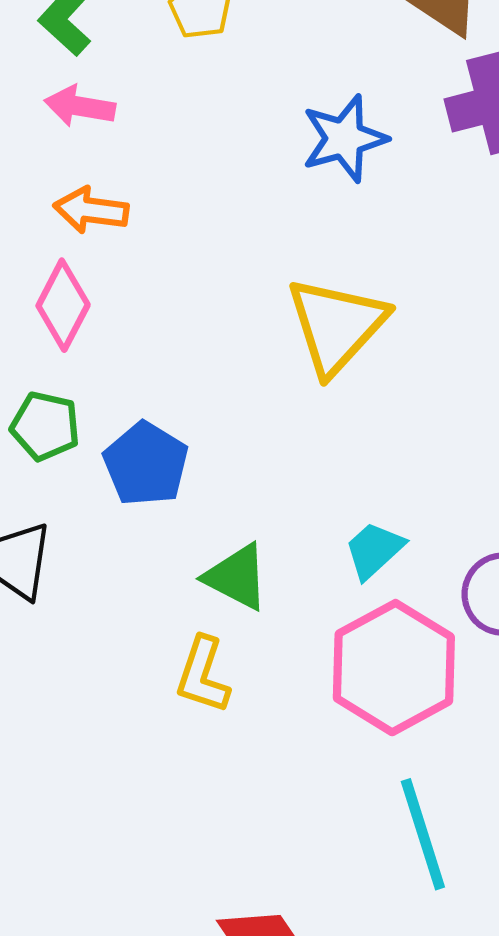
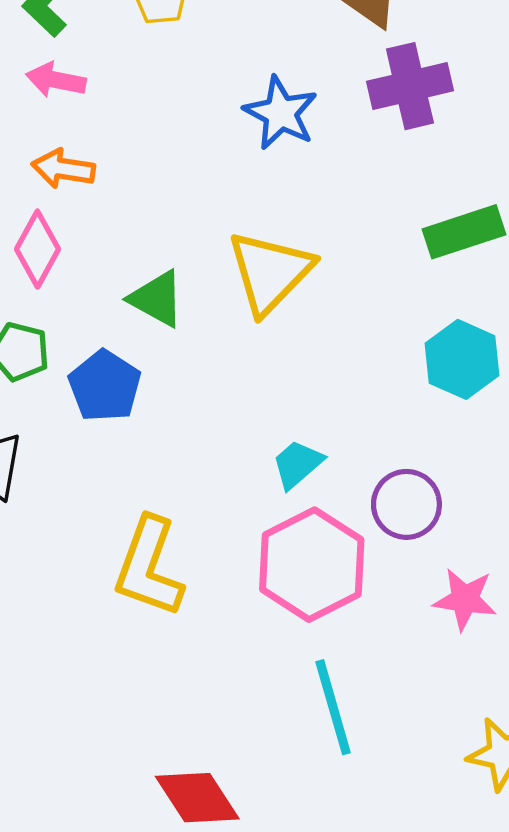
blue star: (344, 139) -> (281, 113), turned -30
green triangle: (237, 577) -> (157, 299), moved
yellow L-shape: (203, 675) -> (149, 567), size x1.5

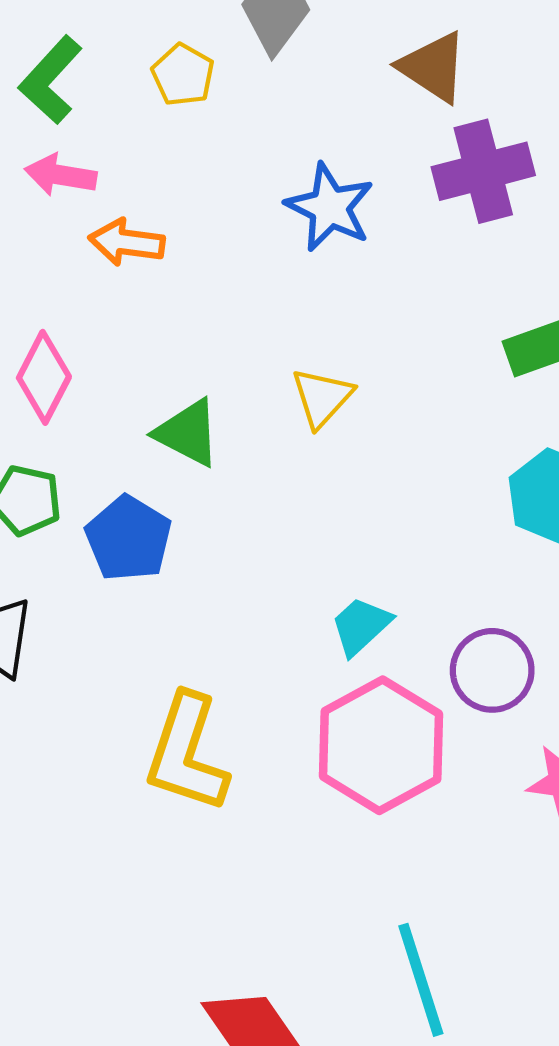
orange arrow: (63, 169) -> (127, 242), moved
yellow triangle: (270, 272) -> (322, 398), size x0.6
cyan line: (333, 707) -> (421, 980), moved

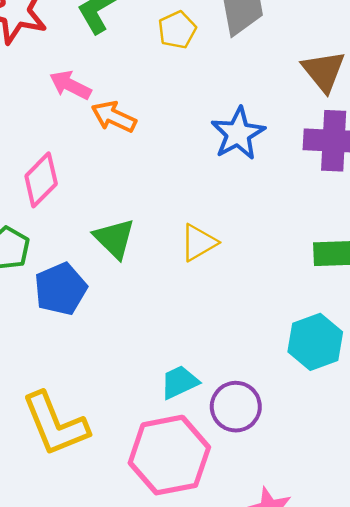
pink arrow: (61, 175) -> (70, 85), moved
purple circle: (492, 670) -> (236, 407), moved
yellow L-shape: (187, 753) -> (55, 424), turned -58

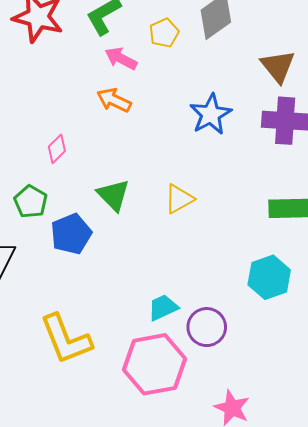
pink arrow: (70, 85) -> (121, 58), moved
pink diamond: (41, 180) -> (57, 149), size x0.7

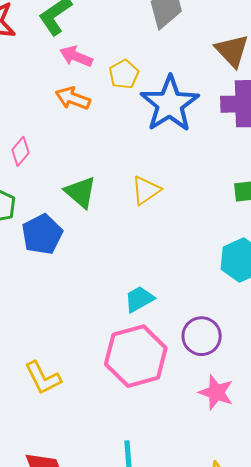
yellow pentagon: (164, 33) -> (124, 74), moved
blue star: (211, 114) -> (170, 104), size x1.4
purple circle: (207, 327) -> (202, 336), moved
yellow L-shape: (66, 339) -> (43, 378), moved, size x0.7

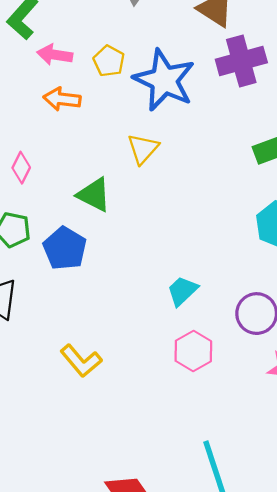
yellow triangle: (146, 190) -> (143, 149), moved
pink hexagon: (136, 356) -> (193, 351), size x0.6
yellow L-shape: (43, 378) -> (81, 361), moved

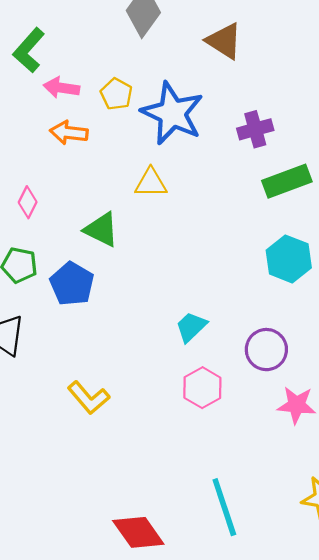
purple cross: (241, 61) -> (255, 129), moved, size x0.7
yellow triangle: (143, 149) -> (151, 183), turned 48

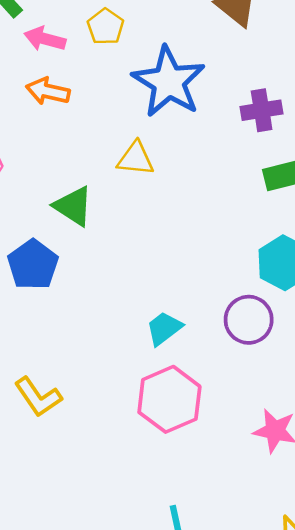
yellow pentagon: (116, 94) -> (105, 27), moved
purple circle: (266, 350) -> (249, 320), moved
pink hexagon: (202, 388) -> (169, 399), size x1.4

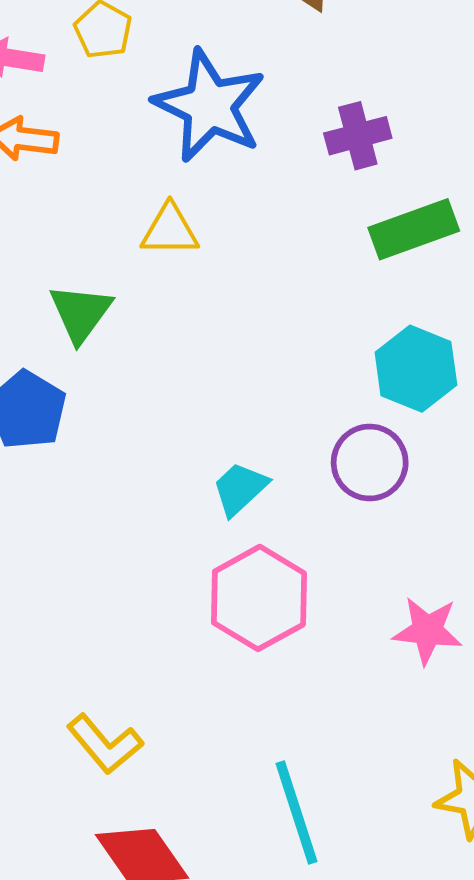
green triangle: (73, 206) -> (81, 313), turned 39
yellow L-shape: (38, 397) -> (105, 744), moved

